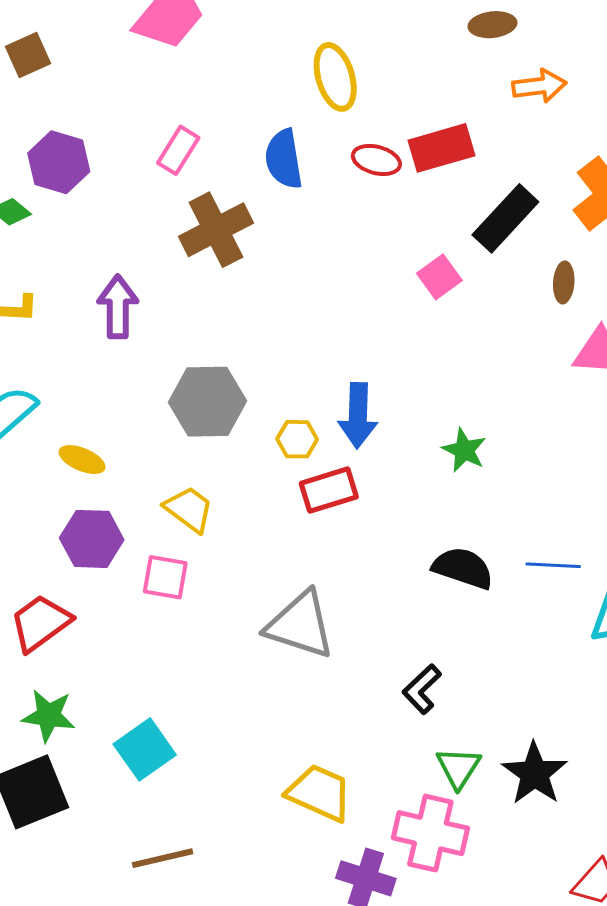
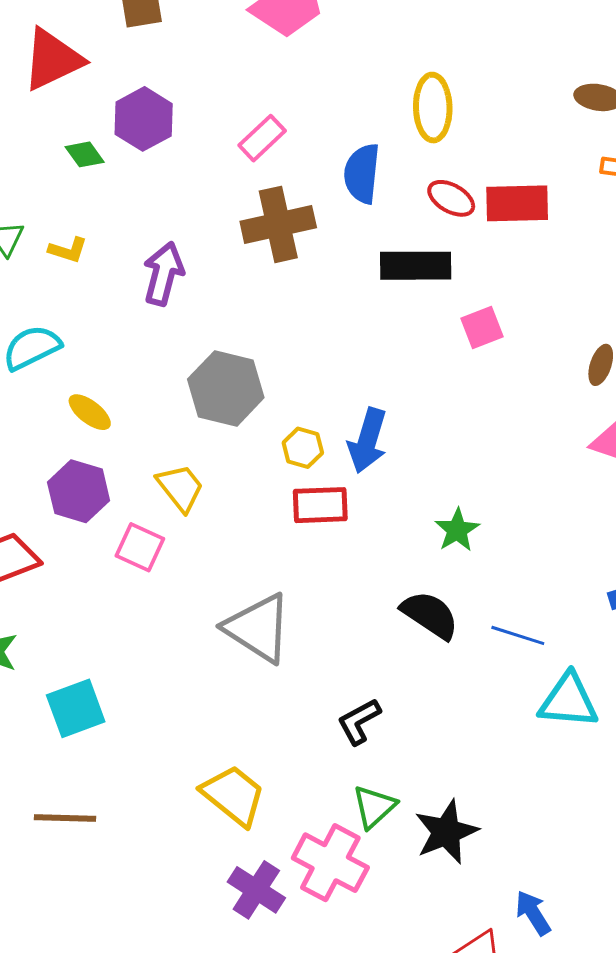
black rectangle: (505, 218) -> (416, 266), moved, turned 32
green star: (464, 450) -> (457, 530), moved

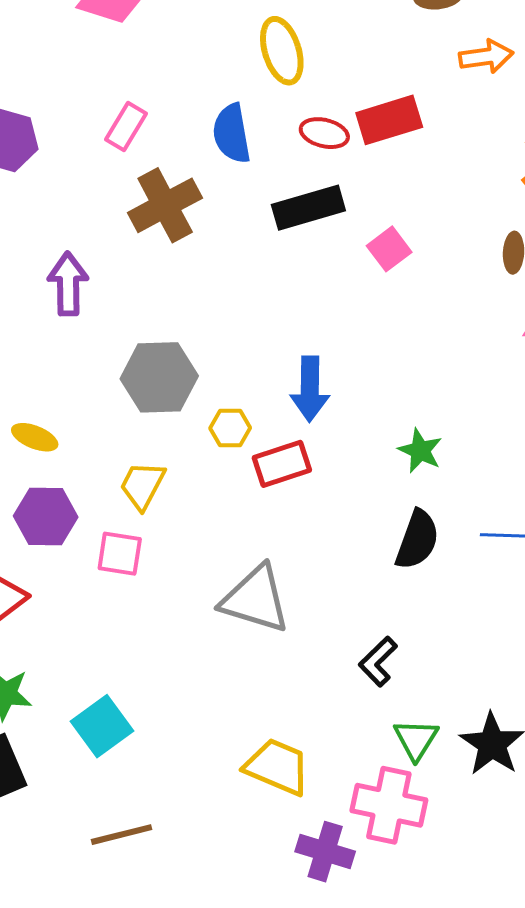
yellow hexagon: (303, 448) -> (230, 428), moved
yellow trapezoid: (180, 488) -> (142, 485), turned -98
black semicircle: (430, 615) -> (417, 540), turned 92

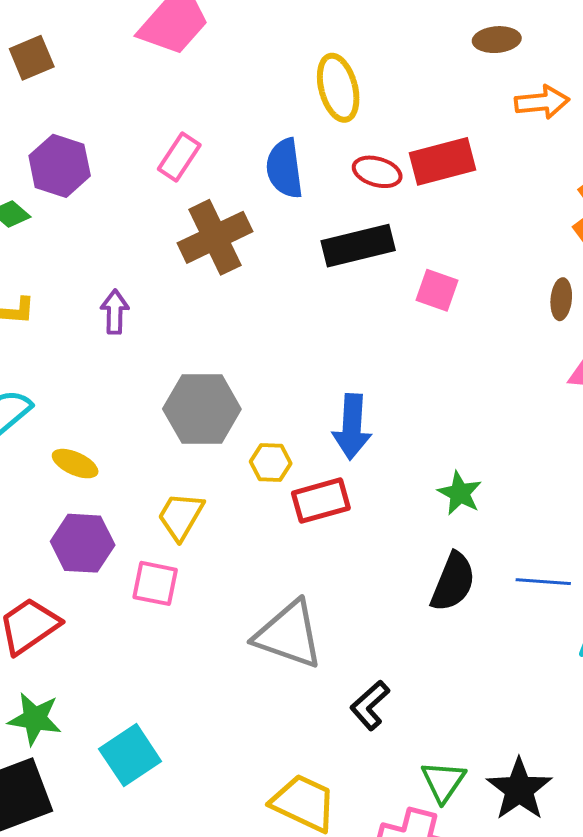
pink square: (389, 249) -> (437, 290), turned -36
purple arrow: (68, 284) -> (115, 312), size x0.7
black L-shape: (378, 662) -> (370, 705), moved

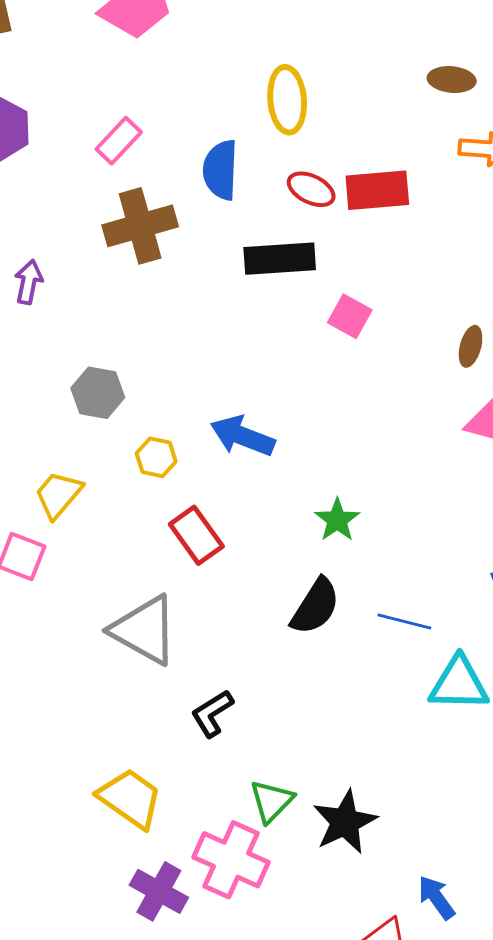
gray hexagon: (202, 409) -> (98, 393), size x0.7
blue arrow: (352, 427) -> (242, 436), turned 98
red rectangle: (321, 501) -> (196, 535), moved, turned 60

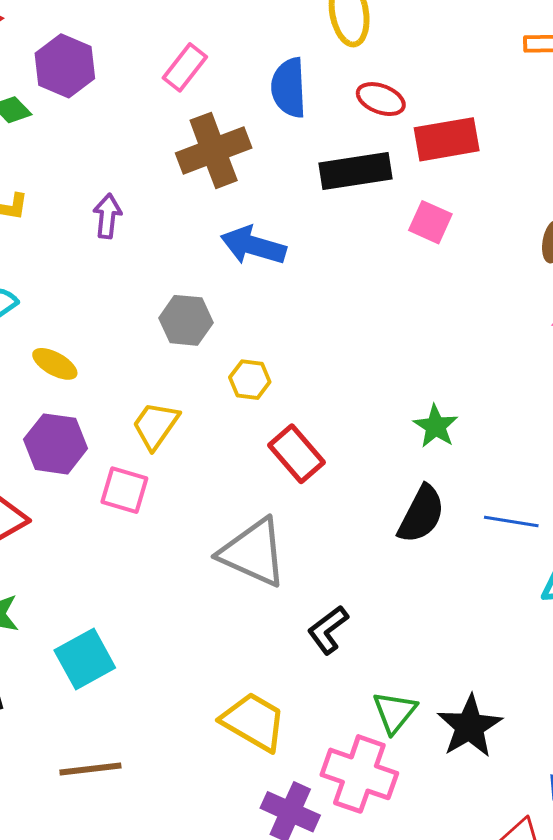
red rectangle: (377, 190) -> (447, 139), moved
blue arrow: (242, 436) -> (253, 246), moved

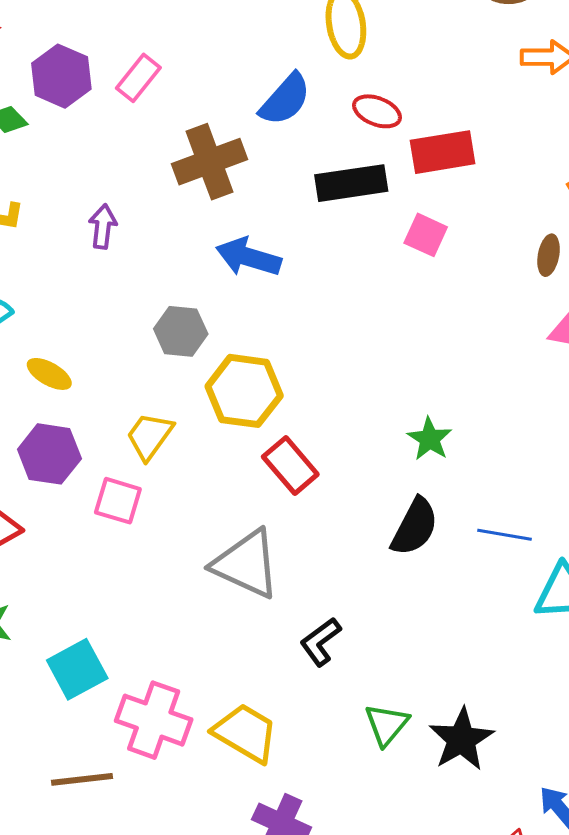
pink rectangle: (185, 67) -> (138, 78), moved
blue semicircle: (289, 88) -> (285, 99), turned -136
yellow hexagon: (250, 380) -> (244, 391), size x1.8
pink cross: (359, 774) -> (154, 720), moved

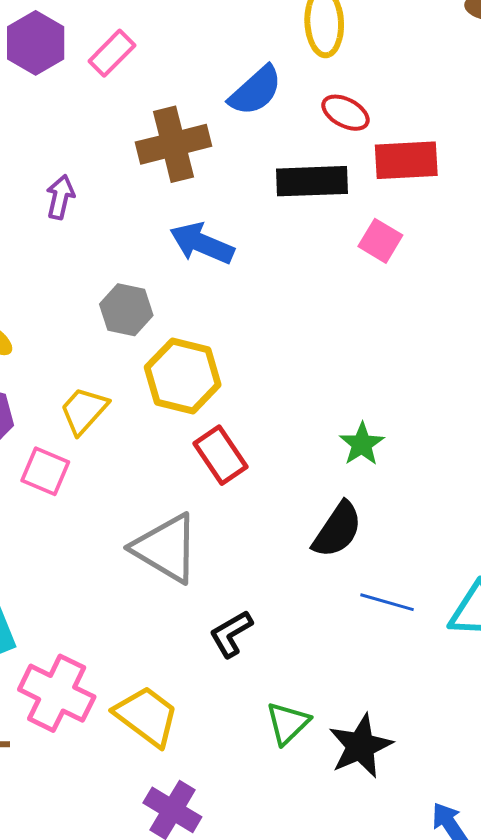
blue line: (505, 535) -> (387, 602), moved

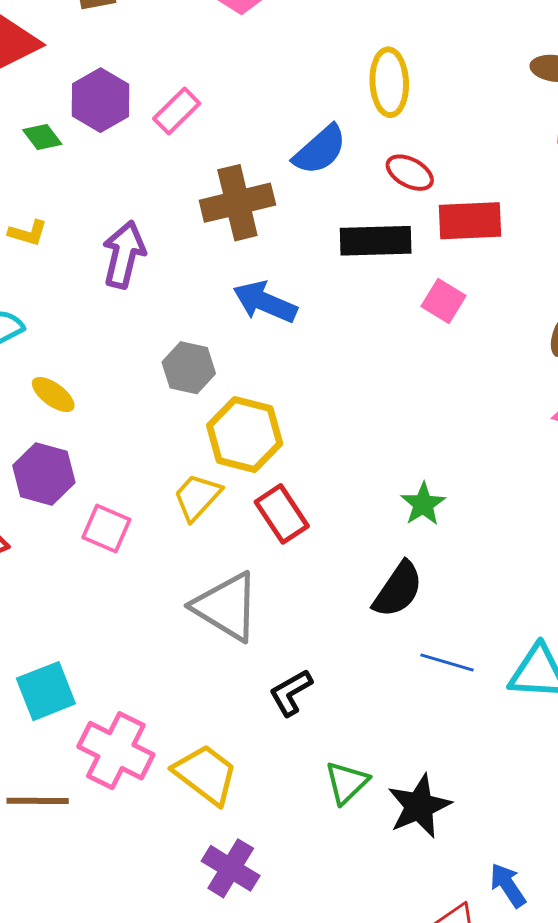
purple arrow: (60, 197) -> (124, 254), size x1.5
yellow trapezoid: (84, 410) -> (197, 497), moved

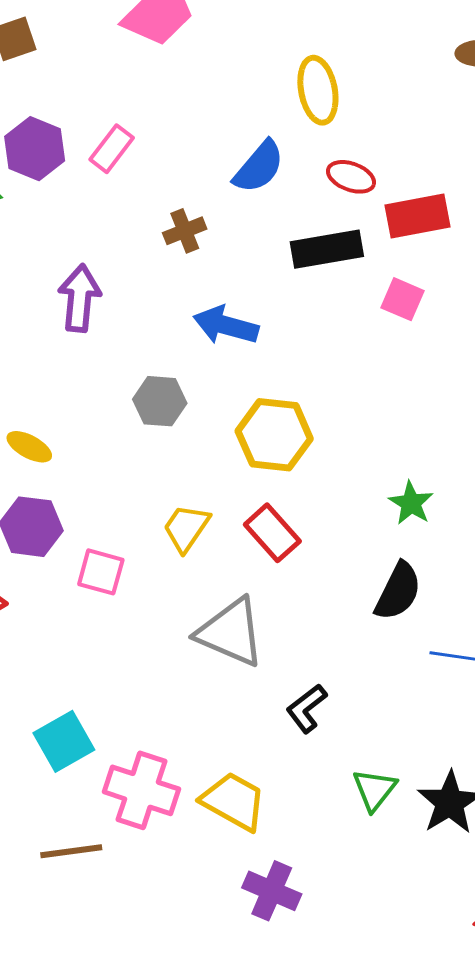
brown cross: (237, 203) -> (185, 231), size x0.6
yellow hexagon: (245, 435) -> (274, 435), moved

